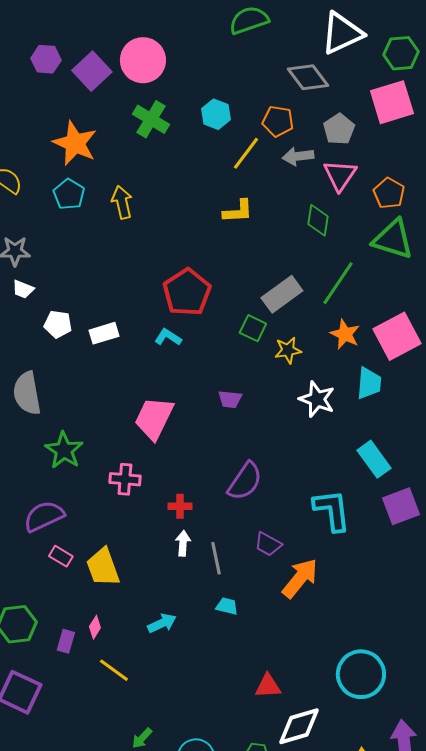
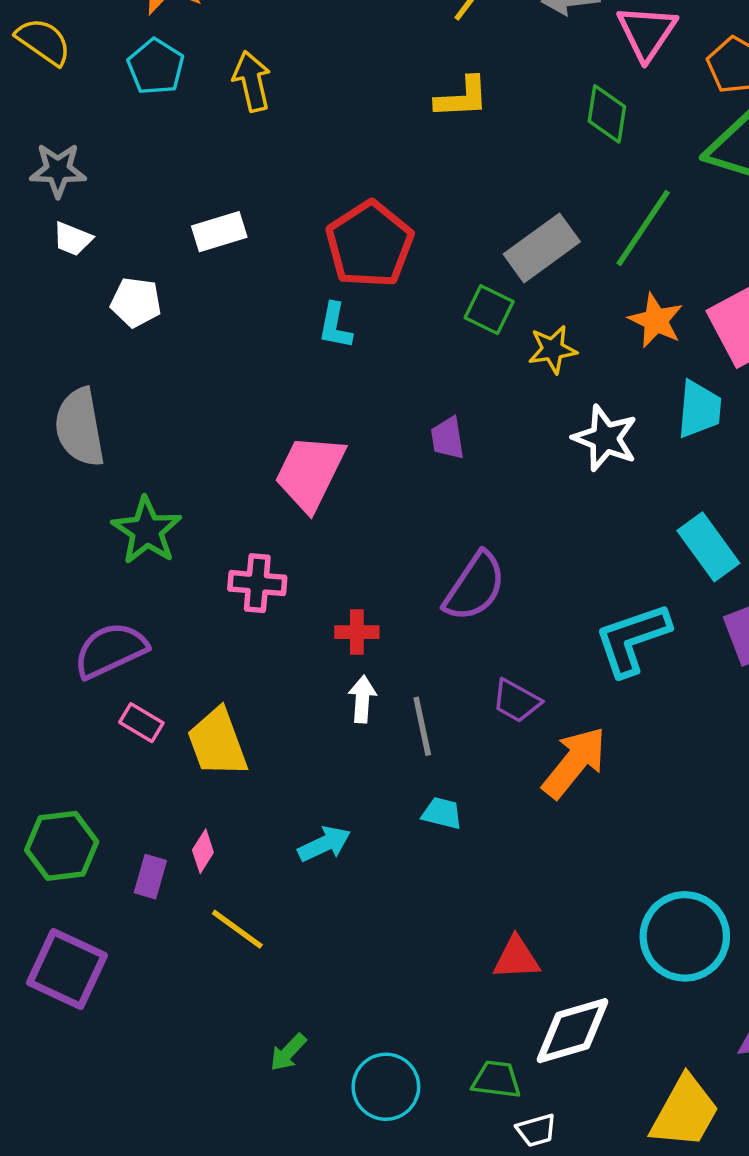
white rectangle: (104, 333) -> (219, 232), moved
cyan L-shape: (168, 337) -> (335, 326), turned -112
purple trapezoid: (230, 399) -> (447, 438), turned 75
cyan L-shape: (332, 510) -> (632, 639), turned -102

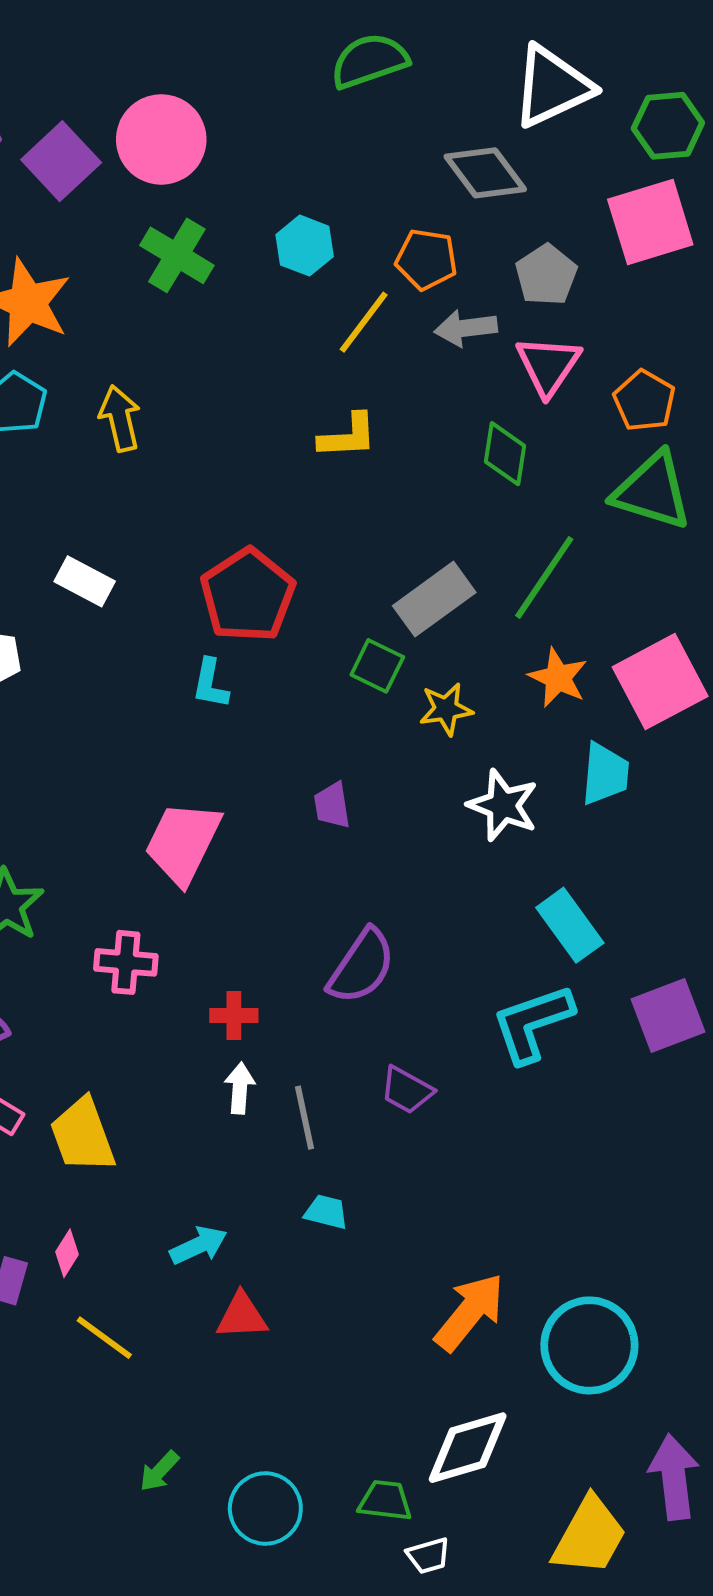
white rectangle: (219, 232) -> (85, 581), turned 45
cyan rectangle: (708, 547) -> (570, 925), moved
orange arrow: (574, 762) -> (470, 1312), moved
red triangle: (516, 958) -> (242, 1316), moved

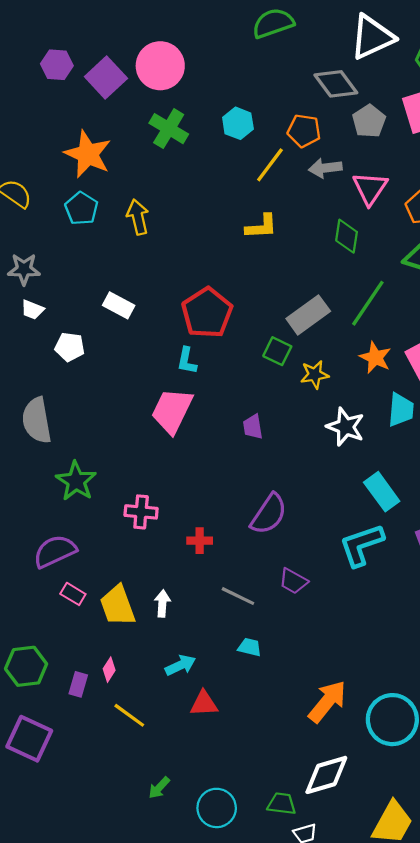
gray pentagon: (546, 275) -> (369, 121), moved
pink trapezoid: (183, 843) -> (172, 411), moved
white arrow: (240, 1088) -> (162, 604), moved
gray line: (305, 1118) -> (238, 596), turned -52

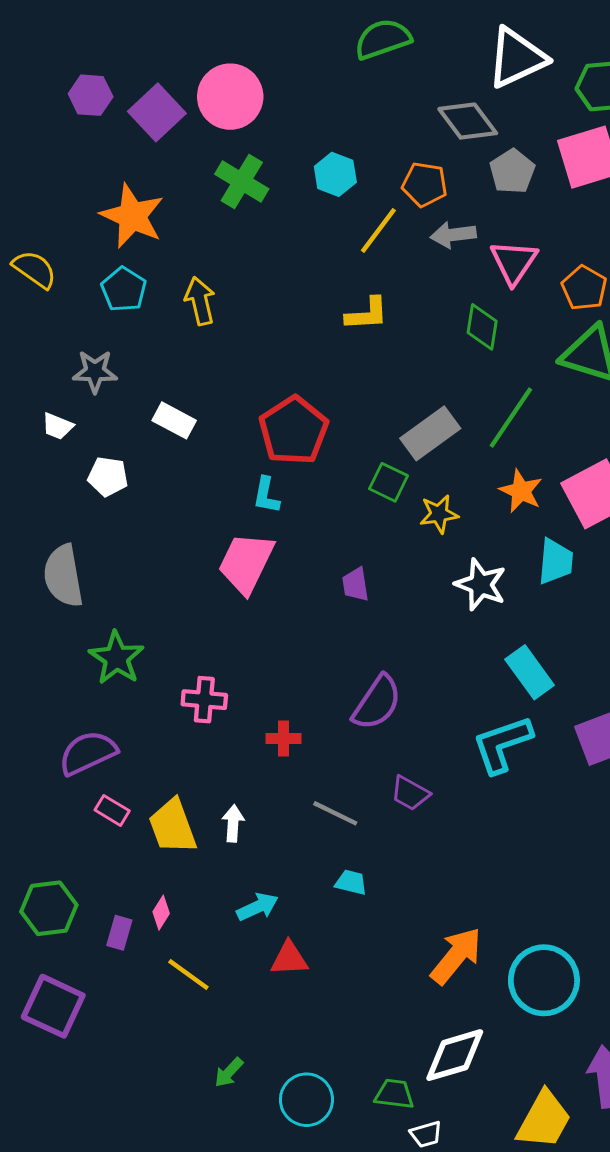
gray star: (24, 269) -> (95, 371), moved

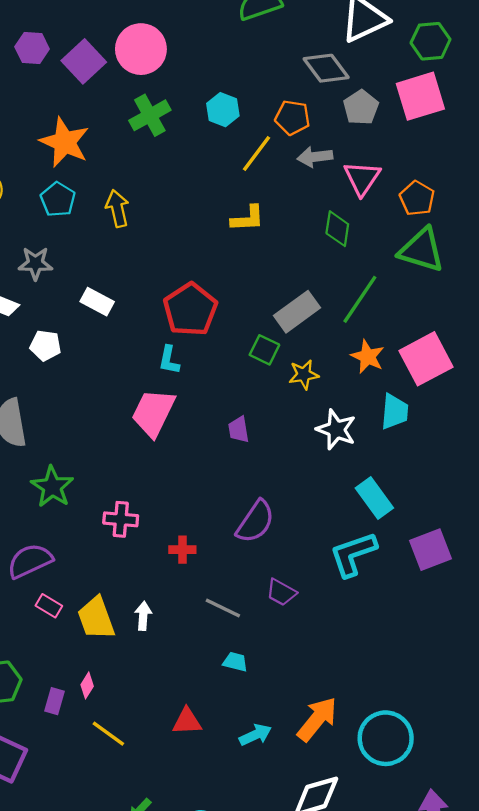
green cross: (242, 182) -> (150, 115), turned 30
cyan arrow: (258, 907) -> (255, 735), moved

